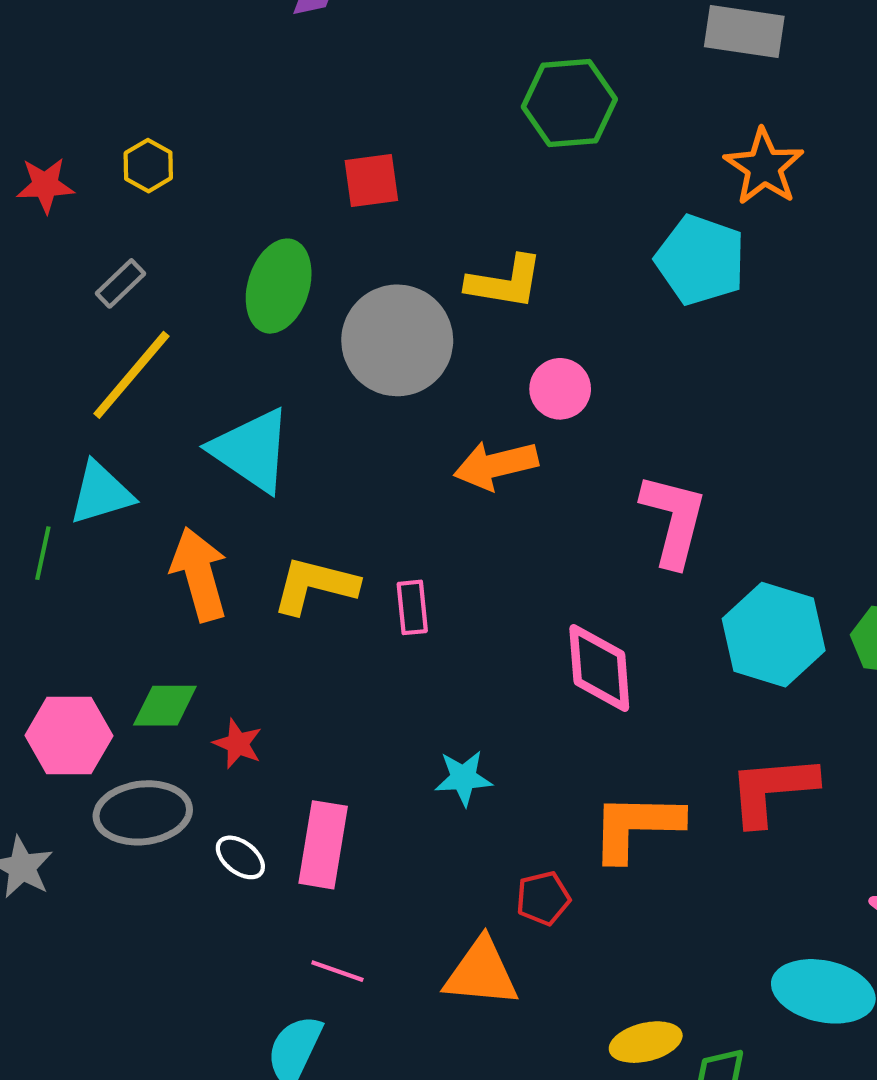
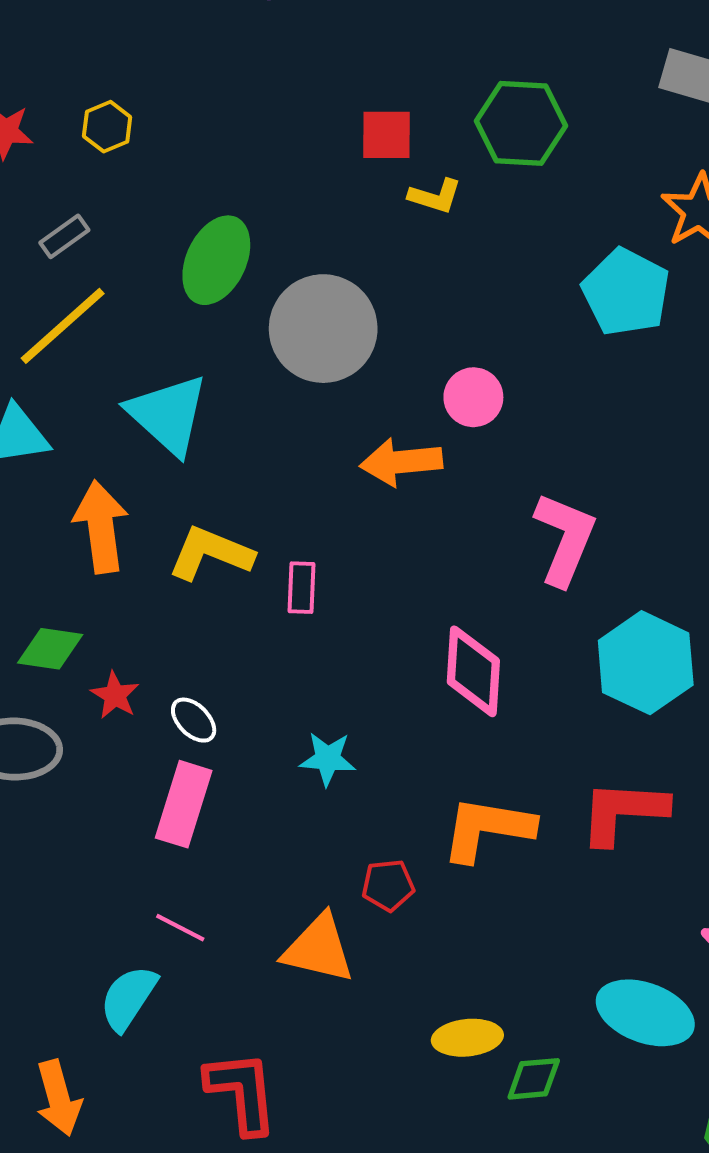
red square: (371, 180) -> (387, 135), moved
yellow L-shape: (505, 282) -> (435, 196), moved, size x0.7
white ellipse: (240, 857) -> (194, 720), moved

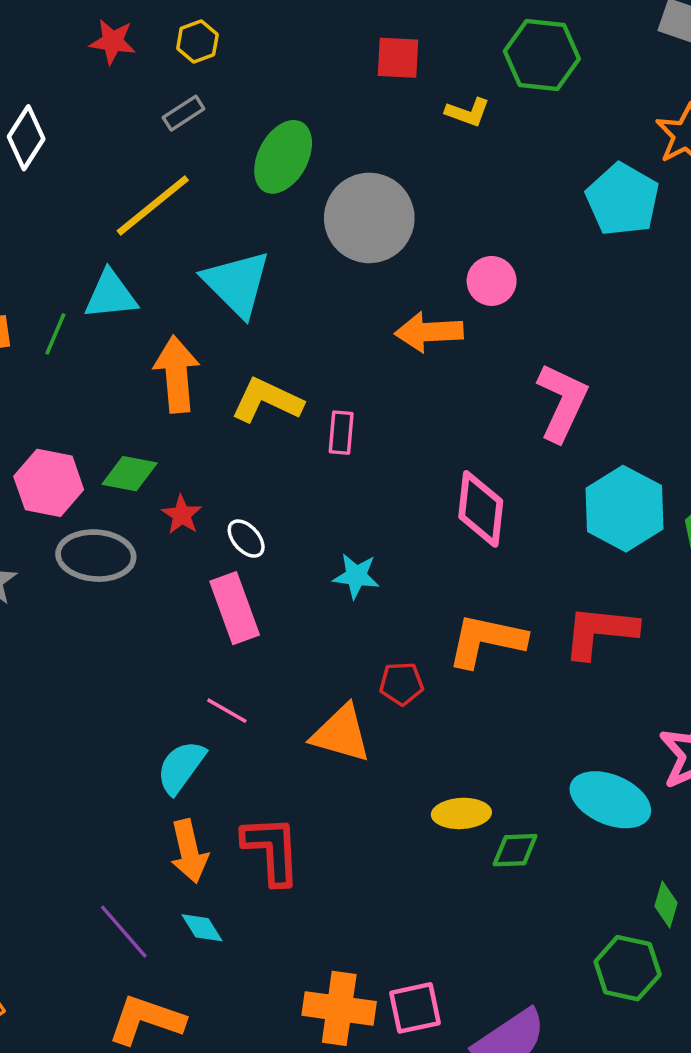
red square: (387, 135) -> (398, 58), moved
gray rectangle: (64, 236) -> (184, 113), moved
pink rectangle: (184, 804) -> (235, 608), turned -40
orange arrow: (59, 1098) -> (189, 851), moved

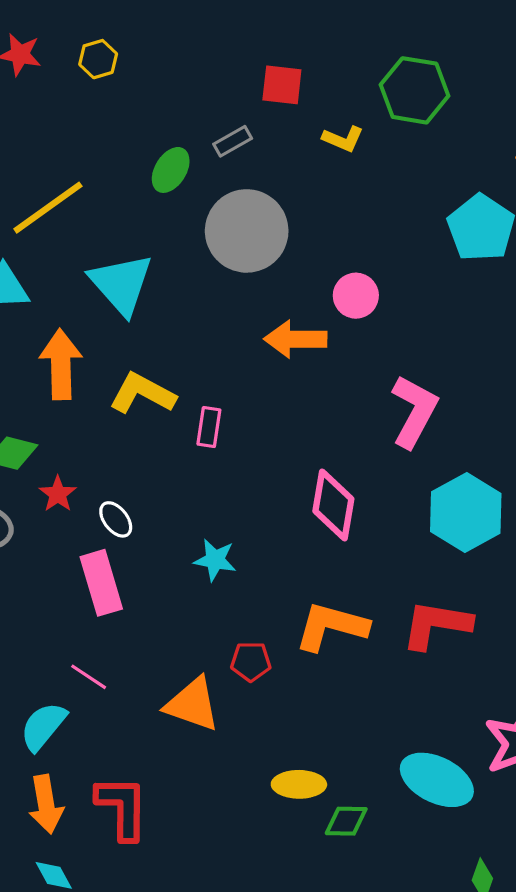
gray rectangle: (184, 113) -> (233, 141), moved
green ellipse: (283, 157) -> (171, 170), size x0.7

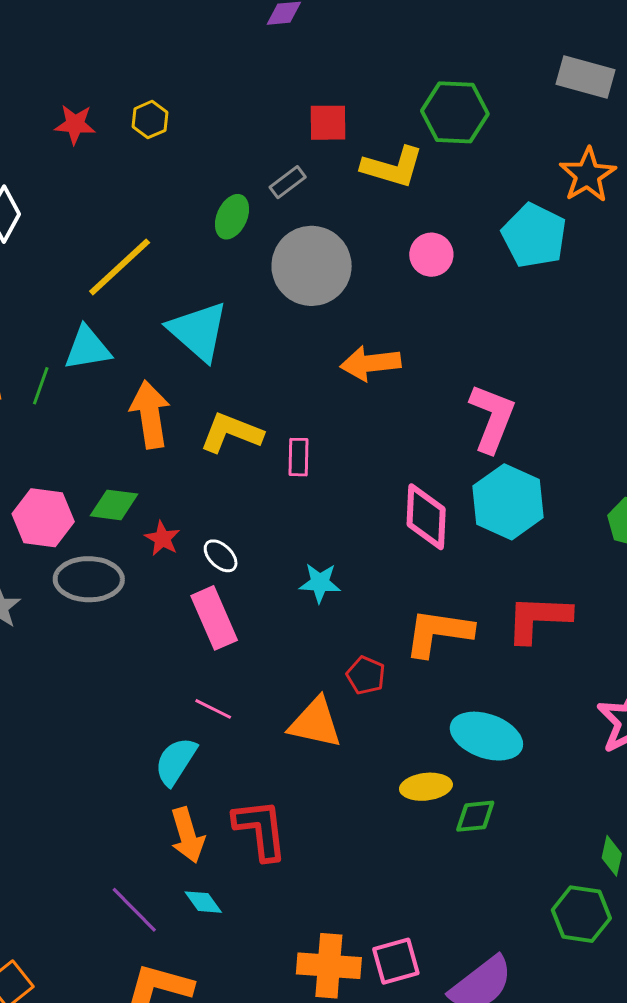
yellow L-shape: (343, 139) -> (392, 167), size x1.6
pink circle: (356, 296) -> (431, 255), moved
cyan hexagon: (466, 513) -> (508, 502), moved
red pentagon: (251, 661) -> (366, 675), turned 30
cyan ellipse: (437, 780) -> (486, 736), moved

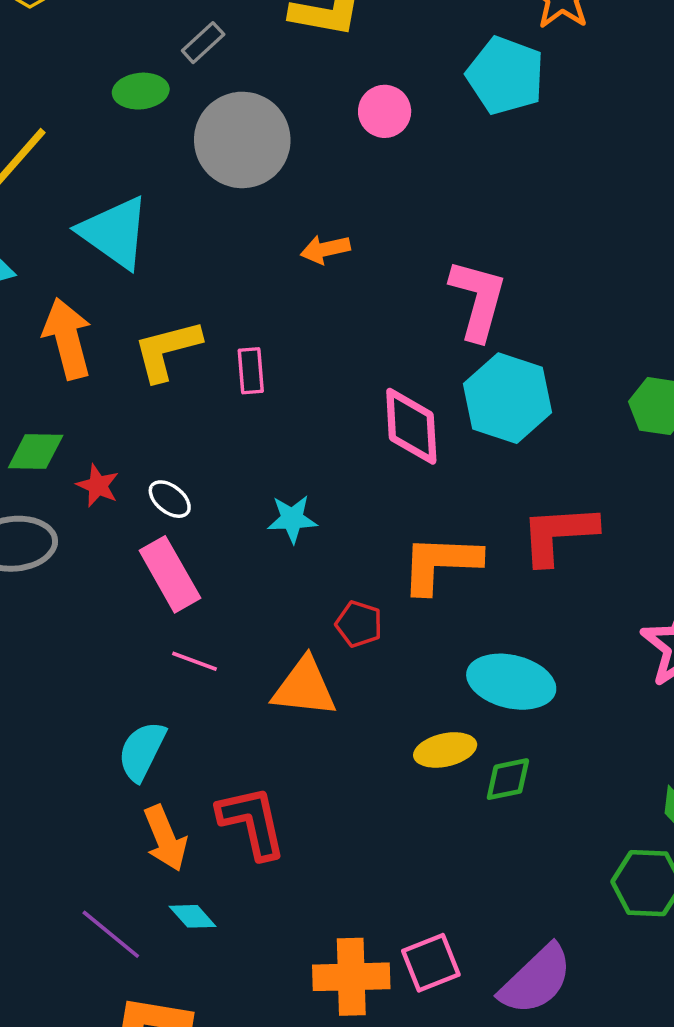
green ellipse: (232, 217) -> (141, 91), turned 66
orange arrow: (371, 363) -> (325, 249), size x0.7
yellow L-shape: (231, 433) -> (167, 350), turned -30
pink line: (213, 709) -> (195, 661), moved

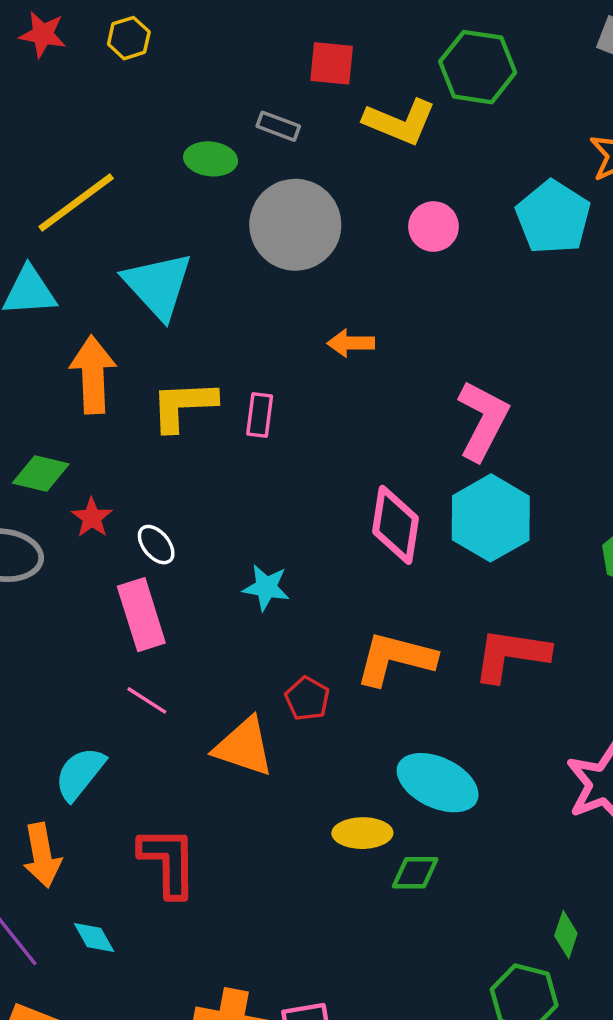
gray rectangle: (203, 43) -> (278, 126), turned 51
pink rectangle: (251, 371) -> (260, 415), moved
orange arrow: (165, 838) -> (42, 855), moved

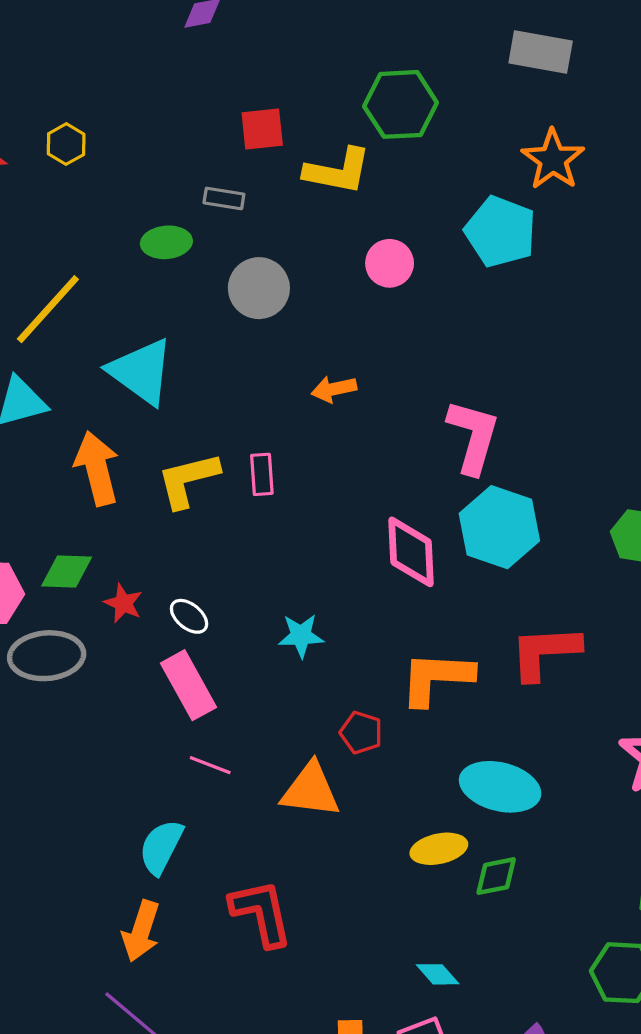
gray circle: (295, 225) -> (259, 288), size x0.7
orange arrow: (42, 855) -> (141, 931), turned 40
cyan diamond: (94, 938) -> (438, 974), moved

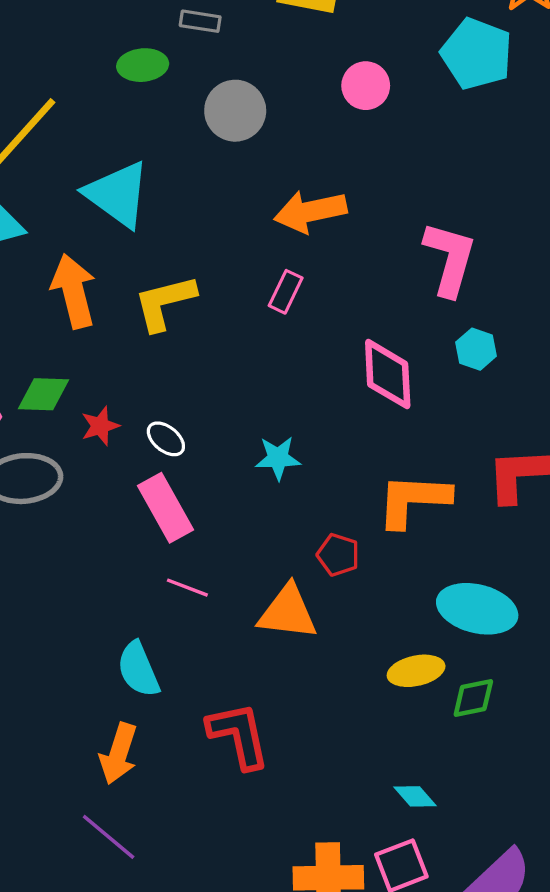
orange arrow: (334, 389) -> (310, 211), size x1.6
pink rectangle: (262, 474) -> (286, 292), moved, turned 30
cyan hexagon: (499, 527) -> (476, 349), size x0.5
red star: (123, 603) -> (100, 426), turned 30
cyan semicircle: (161, 847) -> (138, 669), turned -50

